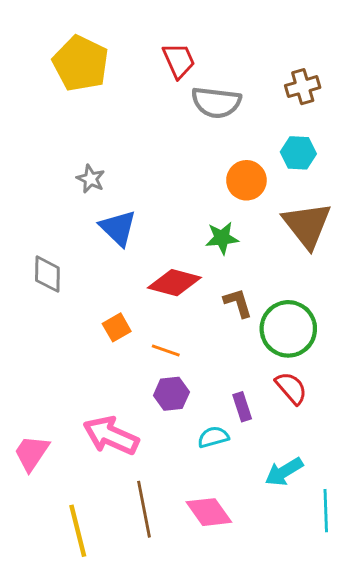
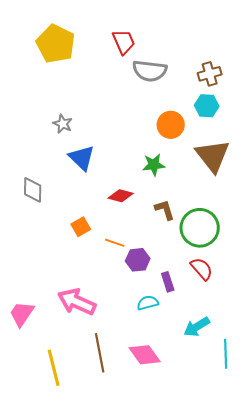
brown cross: (303, 87) -> (210, 74), moved
red diamond: (174, 283) -> (121, 196), size x0.7
purple hexagon: (171, 394) -> (138, 260), moved

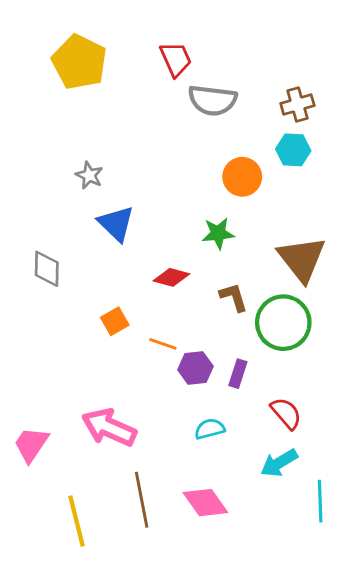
brown triangle: (213, 156) -> (302, 259), moved
red semicircle: (202, 269) -> (286, 413), moved
purple rectangle: (168, 282) -> (238, 374), moved, turned 36

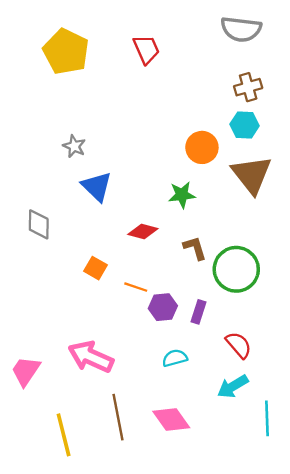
gray semicircle: (212, 100) -> (241, 29), moved
brown triangle: (302, 259) -> (252, 175), moved
orange square: (115, 321) -> (96, 268), turned -30

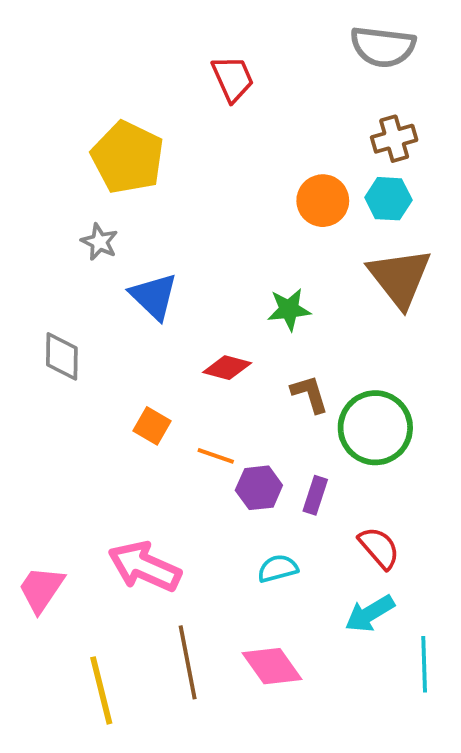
yellow pentagon: (66, 52) -> (128, 157), moved
gray star: (74, 146) -> (99, 242), moved
orange circle: (202, 147) -> (323, 201), moved

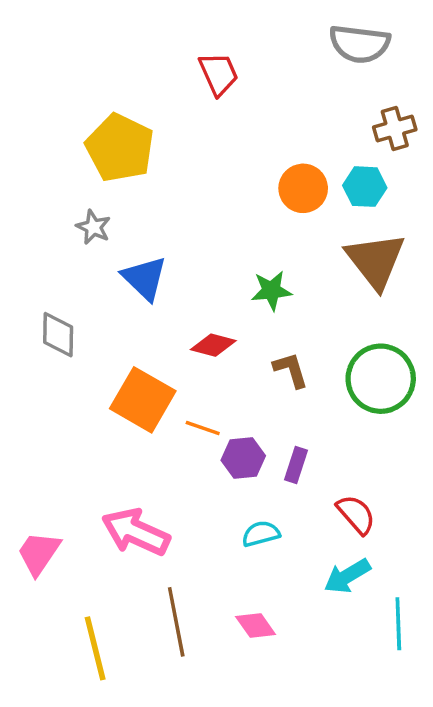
brown cross: (394, 139) -> (395, 128), moved
orange square: (152, 426) -> (143, 400), size x1.8
green circle: (375, 428) -> (381, 379), moved
pink diamond: (272, 666) -> (256, 625), size x0.7

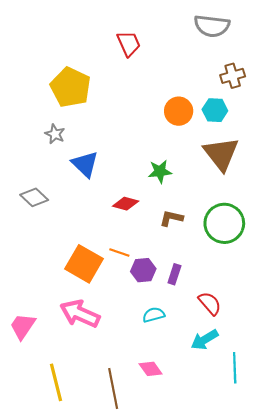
gray diamond: (58, 335) -> (34, 197), turned -48
brown L-shape: (291, 370) -> (171, 218), turned -60
orange square: (143, 400) -> (84, 264), moved
brown line: (176, 622) -> (113, 389), moved

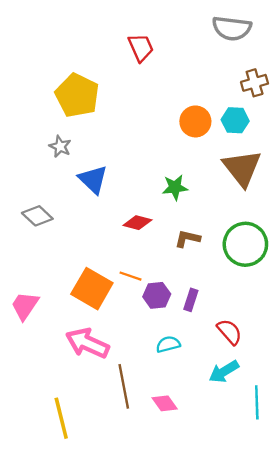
pink trapezoid: (23, 326) -> (25, 306), moved
brown line: (113, 389) -> (124, 386), moved

